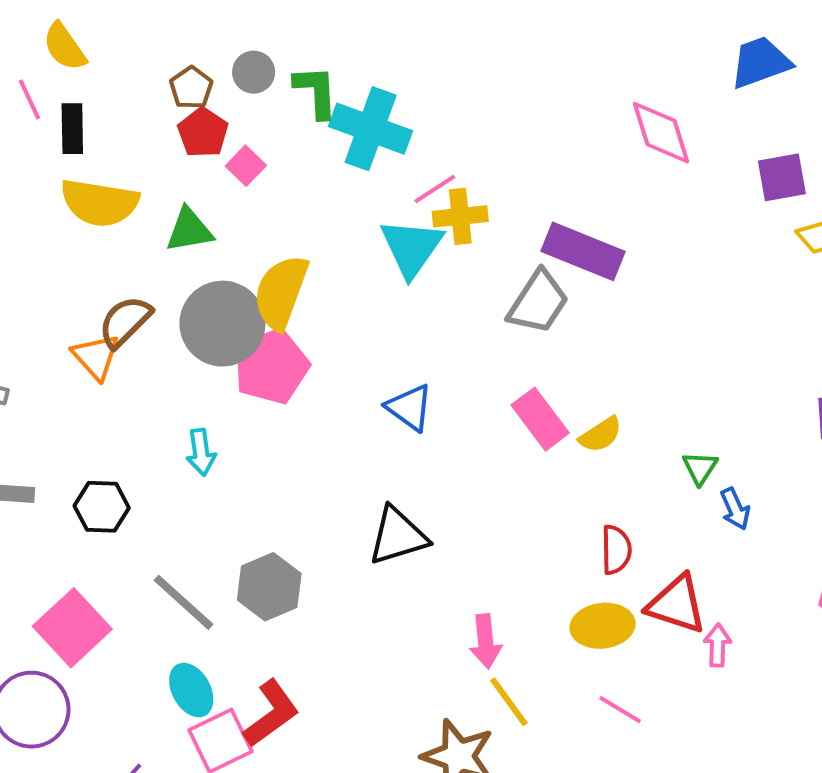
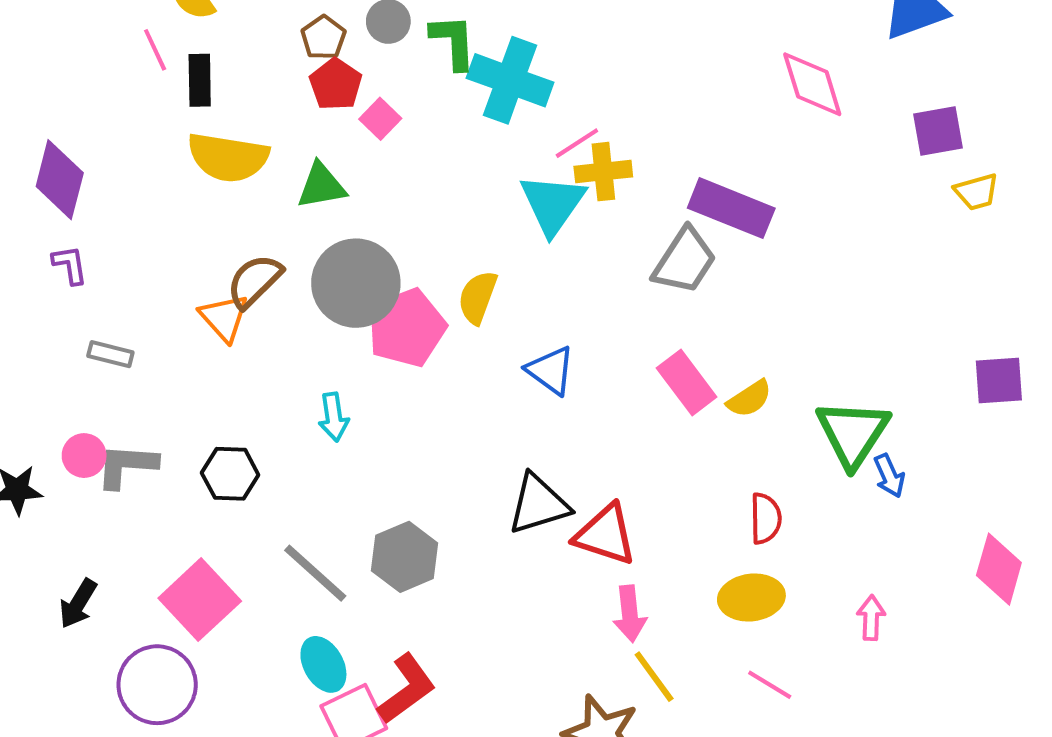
yellow semicircle: (281, 292) -> (478, 297), moved, size x0.7
green triangle: (700, 468) -> (853, 433), size x2.0
red triangle: (677, 604) -> (605, 535), moved

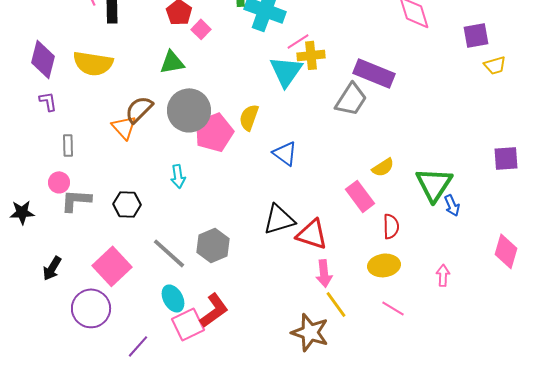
yellow semicircle: (228, 157) -> (93, 63), moved
gray rectangle: (110, 354) -> (68, 145), turned 75
pink rectangle: (687, 382) -> (360, 196), moved
pink circle: (84, 456) -> (59, 182), moved

